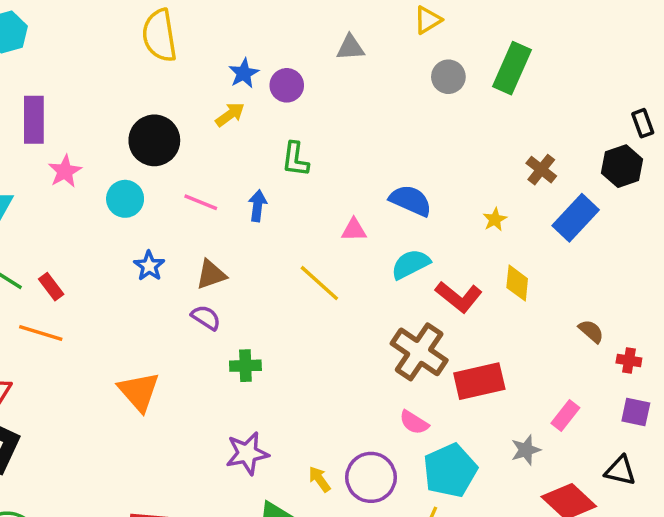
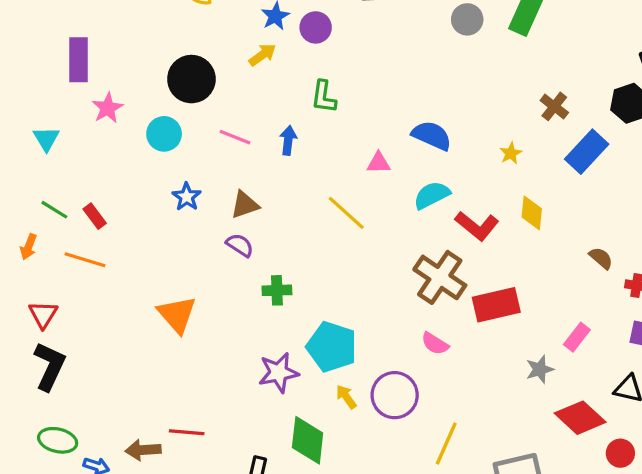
cyan pentagon: (450, 471) -> (332, 347), moved, turned -30

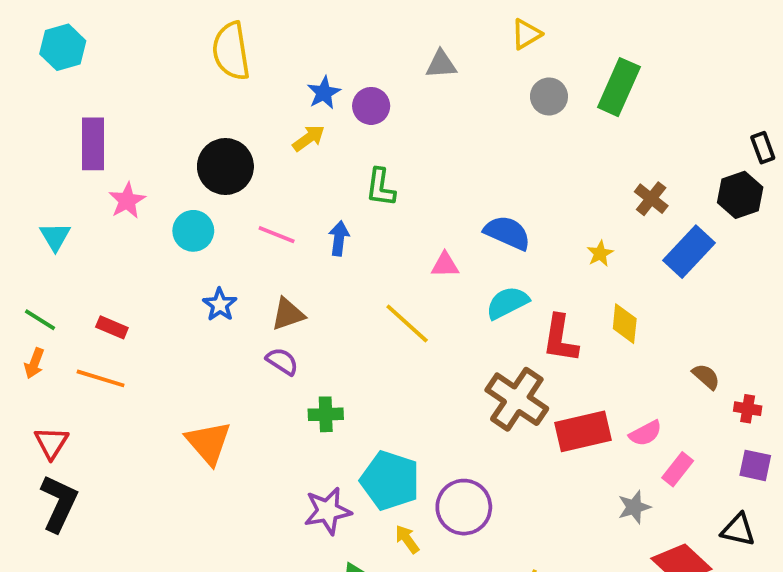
green line: (54, 210) -> (40, 320), moved
red rectangle: (95, 216) -> (112, 327), turned -30
red L-shape: (477, 226) -> (560, 339), turned 60
pink semicircle: (435, 344) -> (645, 433), moved, turned -60
purple circle: (395, 395) -> (464, 507), moved

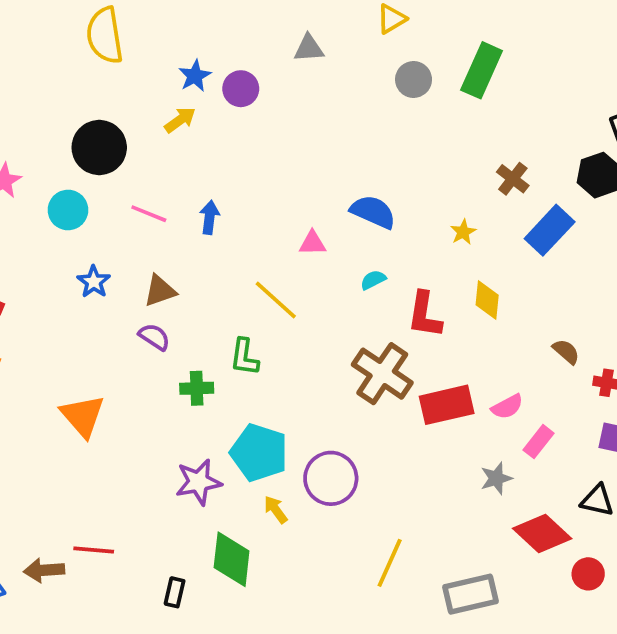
green L-shape: (381, 187) -> (244, 357), moved
cyan semicircle: (507, 303) -> (373, 280), size x0.6

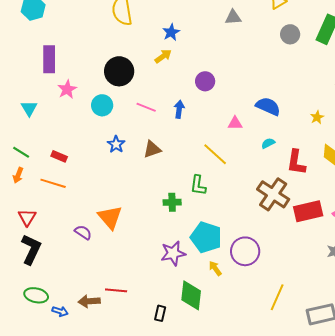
purple circle: (241, 89) -> (205, 81), moved
purple semicircle: (154, 337) -> (83, 232), moved

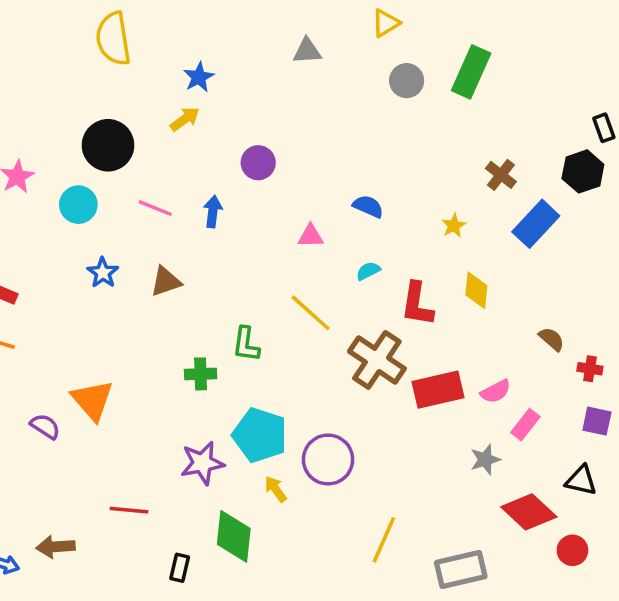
blue semicircle: (268, 106) -> (368, 206), size x0.7
yellow line: (215, 154) -> (311, 313), moved
red line: (116, 290) -> (129, 510), moved

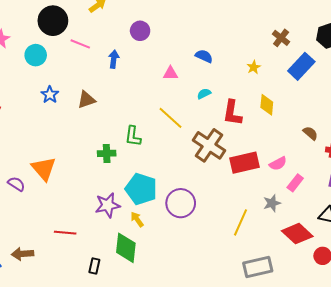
pink line: (155, 208) -> (80, 44), moved
yellow arrow: (276, 489) -> (137, 219), moved
yellow line: (384, 540) -> (240, 222), moved

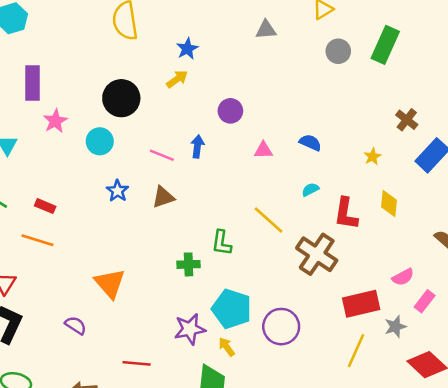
pink line: (80, 44) -> (162, 155), moved
pink triangle: (170, 73) -> (263, 150), moved
red rectangle: (245, 163) -> (361, 304), moved
purple semicircle: (16, 184) -> (76, 325), moved

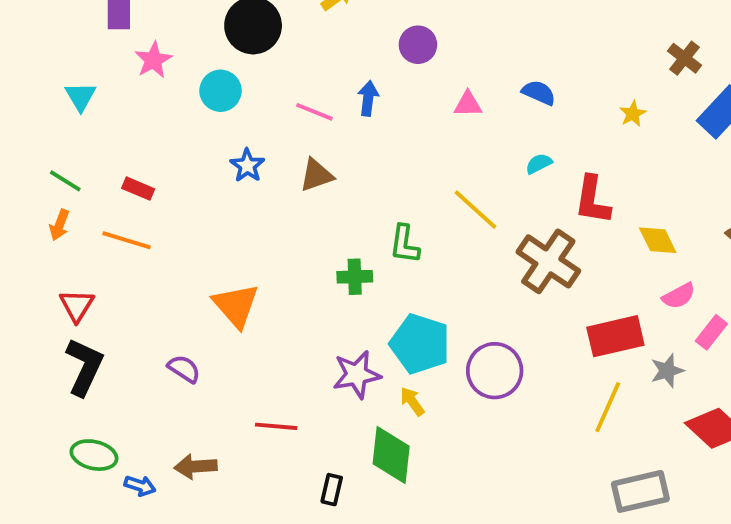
yellow diamond: (389, 203) -> (658, 240), moved, turned -32

